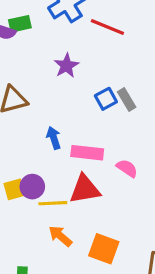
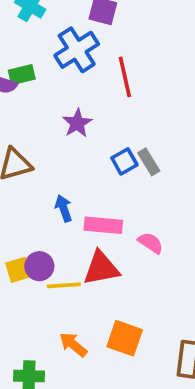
red line: (107, 27) -> (125, 77), turned 56
orange arrow: (60, 236) -> (73, 345), moved

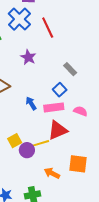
blue square: (124, 161) -> (60, 90), moved
purple circle: (39, 266) -> (27, 150), moved

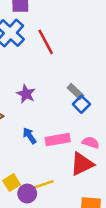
purple star: (28, 57) -> (26, 94), moved
blue square: (60, 90) -> (81, 104), moved
red triangle: (58, 130) -> (82, 164), moved

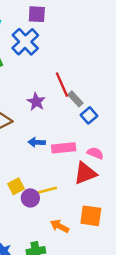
red line: (46, 42) -> (62, 85), moved
gray rectangle: (76, 92) -> (75, 99), moved
blue arrow: (30, 136) -> (37, 142), turned -56

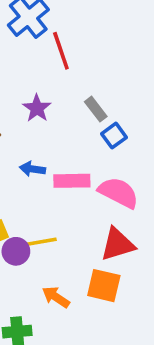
red line: (62, 85) -> (61, 51), moved
pink semicircle: (95, 153) -> (118, 193), size x1.6
red triangle: (85, 173) -> (117, 244), moved

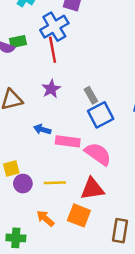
red line: (61, 51) -> (53, 50), moved
blue square: (114, 136) -> (101, 115), size x1.5
yellow line: (41, 242) -> (55, 183), moved

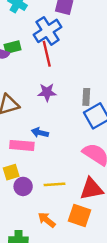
purple star: (51, 89) -> (47, 92), turned 30
gray rectangle: (91, 95) -> (86, 97), turned 35
pink rectangle: (68, 141) -> (22, 145), moved

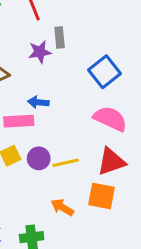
gray rectangle: (86, 97) -> (60, 37), moved
purple circle: (23, 186) -> (39, 158), moved

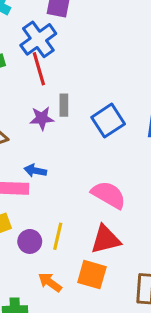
blue square: (104, 72) -> (108, 121), moved
purple circle: (39, 158) -> (30, 241), moved
yellow line: (66, 163) -> (58, 236), turned -70

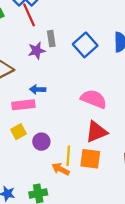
yellow line: (58, 236) -> (68, 156), moved

